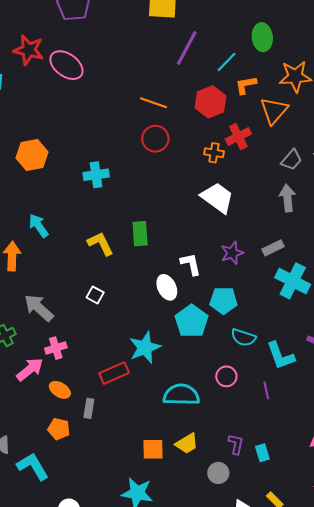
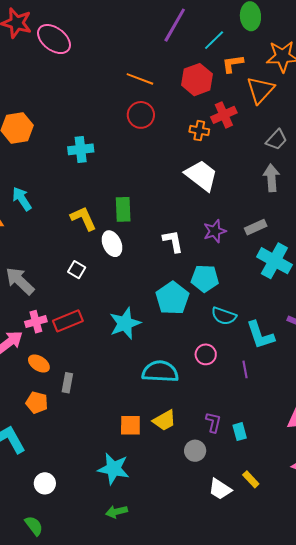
white ellipse: (167, 287) -> (112, 244), moved
red rectangle: (114, 373) -> (68, 321), moved

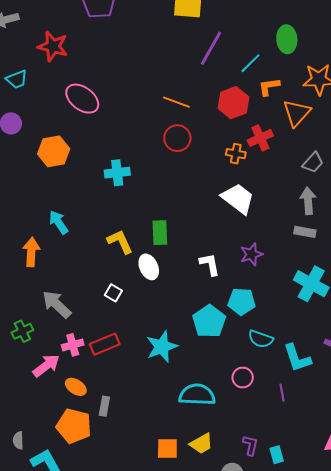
pink ellipse: (54, 39) -> (82, 99), moved
gray rectangle: (256, 227) -> (305, 232), moved, turned 35
orange pentagon: (37, 403) -> (74, 426), size x1.6

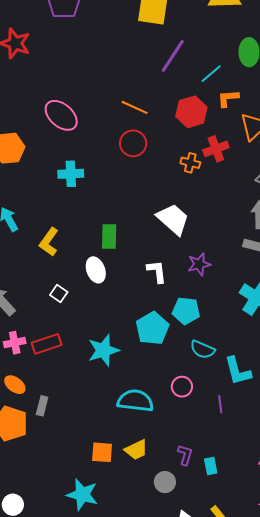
pink ellipse: (82, 99) -> (61, 115), moved
white trapezoid: (238, 199) -> (173, 219), moved
yellow L-shape: (120, 242) -> (49, 242), moved, turned -124

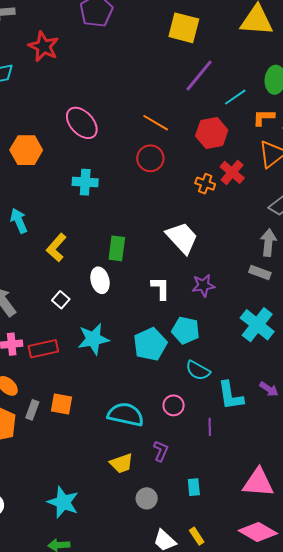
orange L-shape: (228, 98) -> (264, 117), moved
red cross: (216, 149) -> (232, 172), turned -35
cyan star: (103, 350) -> (93, 339), moved
orange square: (102, 452) -> (62, 404), moved
purple L-shape: (185, 455) -> (161, 451), moved

